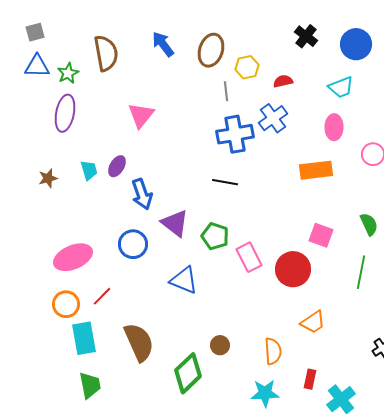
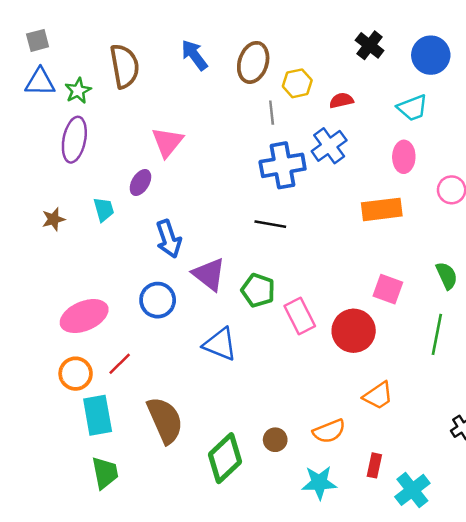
purple ellipse: (117, 166) -> (140, 183), moved
brown circle: (220, 345) -> (275, 440), moved
orange semicircle: (273, 351) -> (329, 431), turned 72

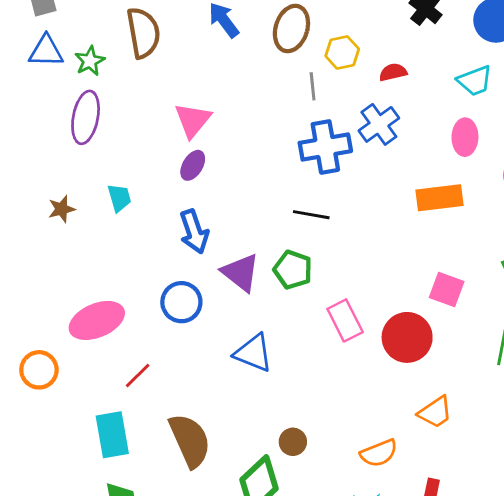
purple ellipse: (140, 183) -> (193, 165), moved
green pentagon: (258, 290) -> (293, 270), moved
orange circle: (76, 374) -> (39, 370), moved
brown circle: (275, 440) -> (293, 442), moved

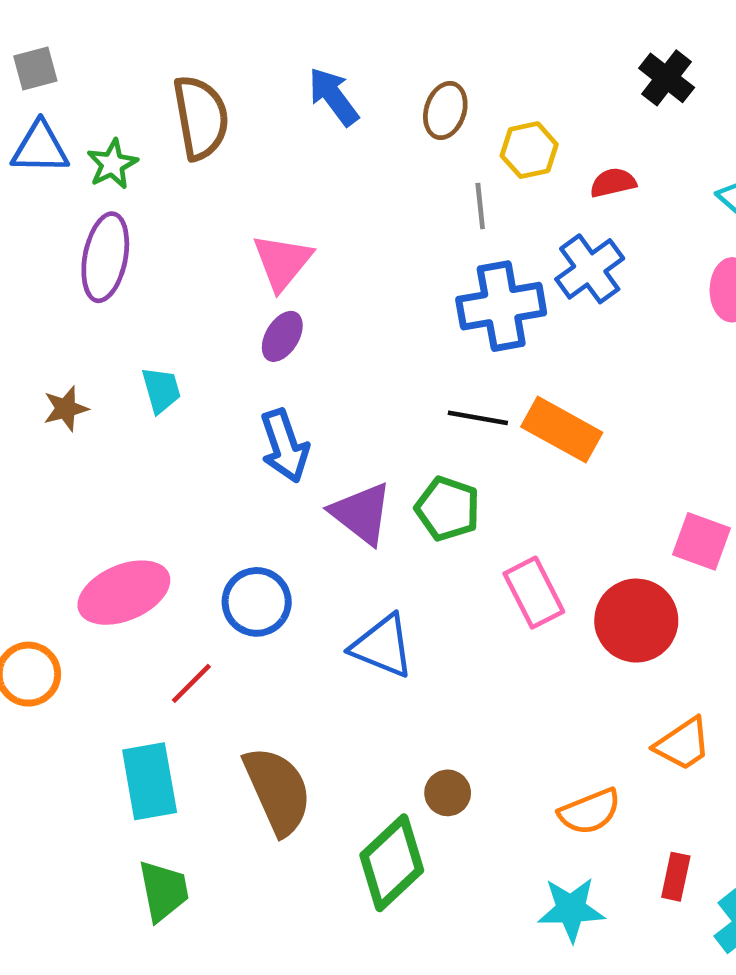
brown ellipse: (291, 29) -> (445, 110), size x0.7
orange rectangle: (440, 198) -> (562, 430), moved, turned 36
blue circle: (181, 302) -> (257, 602), moved

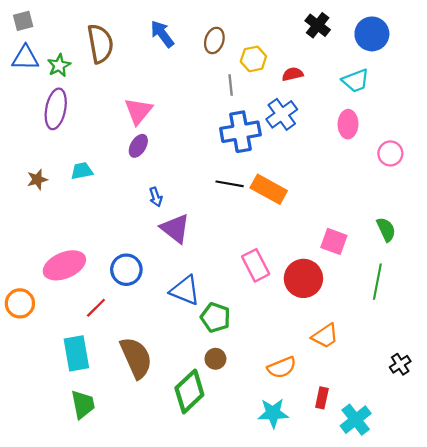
cyan trapezoid: (161, 390) -> (82, 171), turned -85
blue arrow: (285, 446) -> (156, 197), moved, size x0.6
green pentagon: (448, 509) -> (215, 318), moved

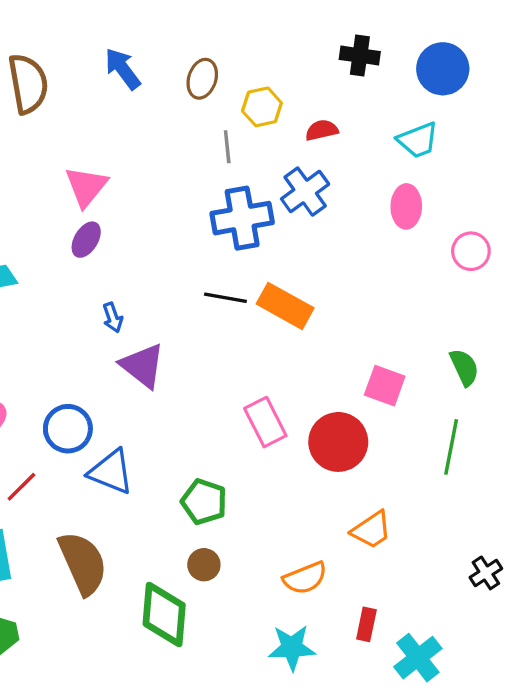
black cross: (318, 25) -> (360, 56), turned -30
blue triangle: (185, 290) -> (111, 472), moved
green diamond: (189, 391) -> (164, 614), turned -42

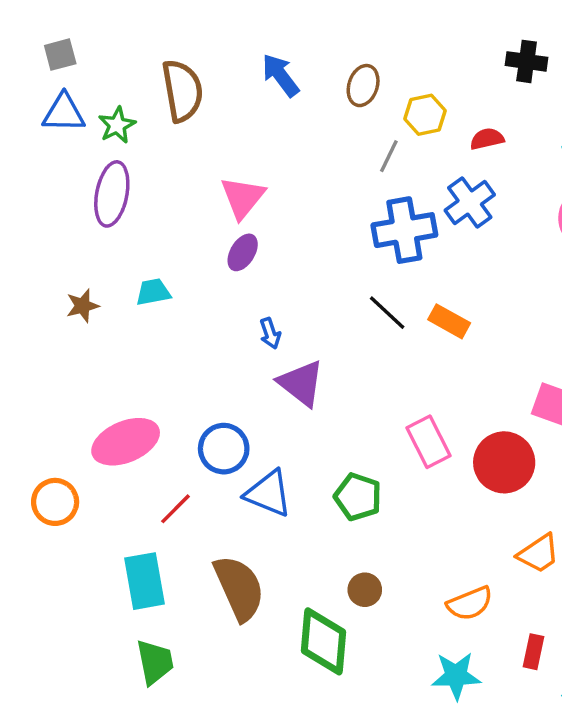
gray line: (227, 147) -> (389, 156), turned 32
black line: (225, 298) -> (387, 313), turned 33
orange rectangle: (285, 306) -> (449, 321), size x0.7
green pentagon: (204, 502) -> (358, 497), moved

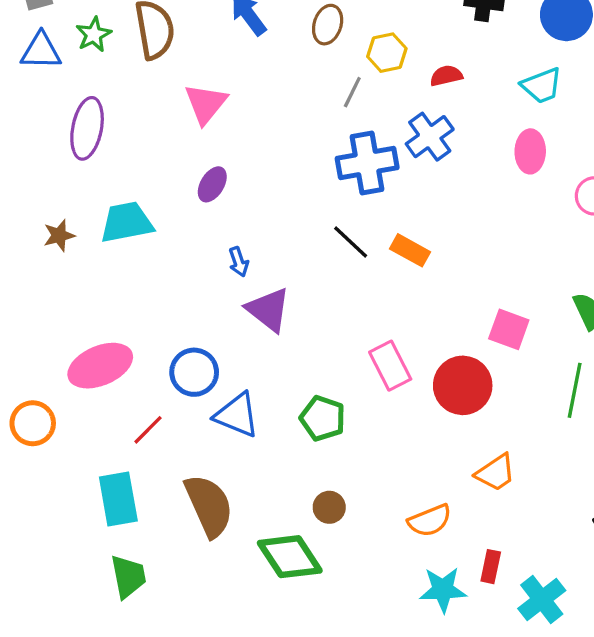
green star: (117, 125) -> (94, 34), moved
pink triangle: (243, 197) -> (206, 104), moved
cyan trapezoid: (153, 292) -> (127, 222), size x1.6
green diamond: (323, 641) -> (290, 557), turned -38
cyan star: (456, 676) -> (443, 590), moved

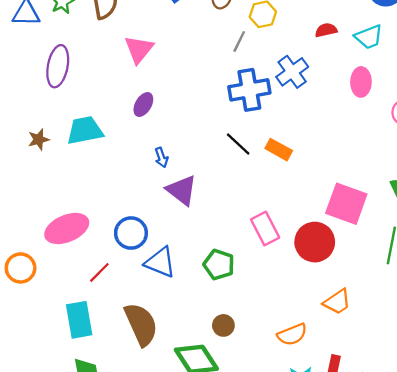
red semicircle: (446, 76) -> (326, 30), moved
pink square: (509, 329) -> (346, 204), size x1.5

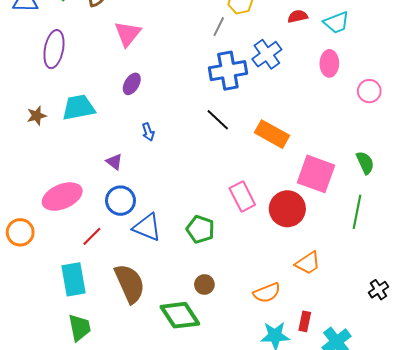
orange rectangle: (279, 150) -> (272, 134), moved, size x1.4
purple triangle: (182, 190) -> (114, 162), moved, size x0.6

